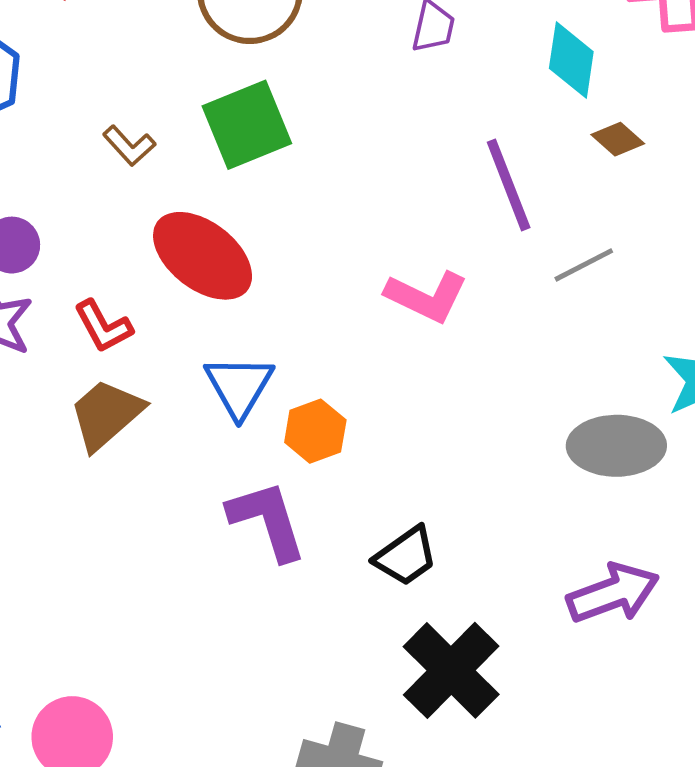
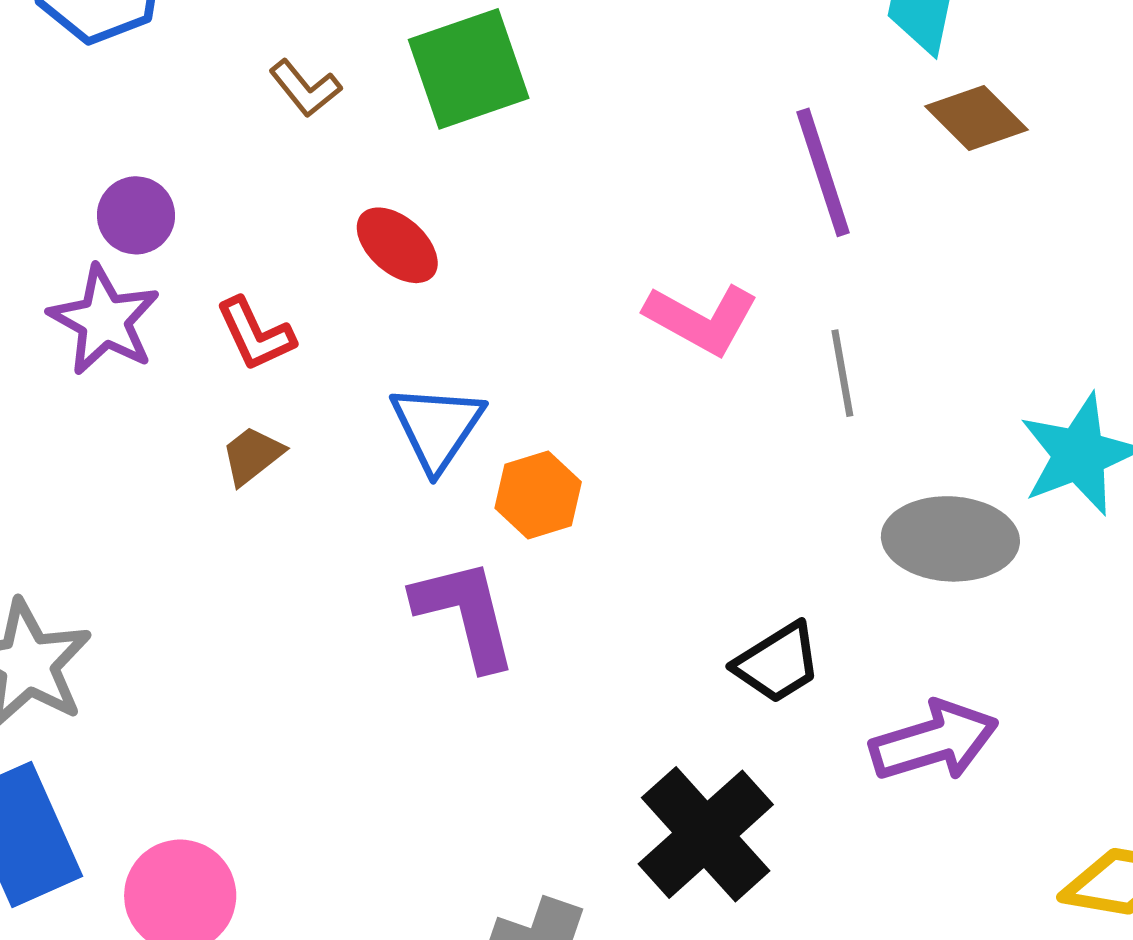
brown diamond: (618, 139) -> (977, 118), size x1.4
red ellipse: (203, 256) -> (397, 245), size x0.6
gray line: (584, 265) -> (842, 373), moved, turned -76
brown trapezoid: (106, 414) -> (252, 455), size x0.6
black trapezoid: (406, 556) -> (777, 663), moved

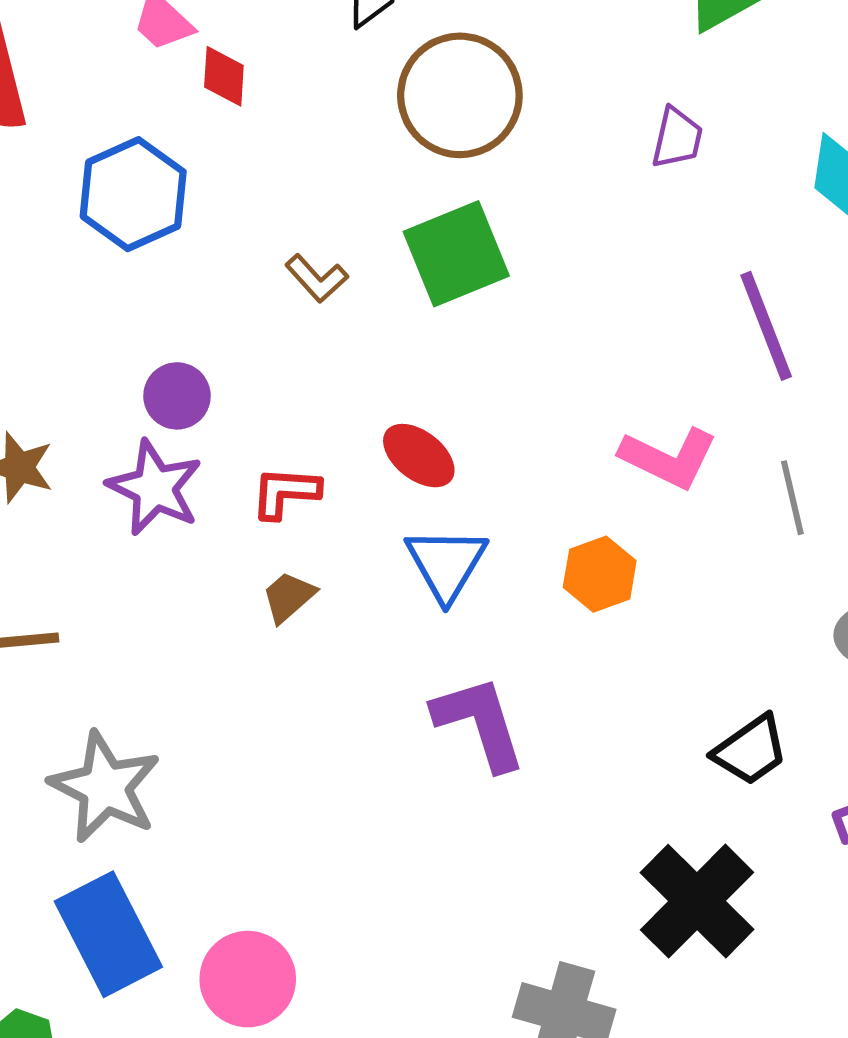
red ellipse: (397, 245) -> (419, 456), moved
red L-shape: (255, 334) -> (285, 492), turned 122
orange hexagon: (538, 495) -> (600, 574), moved

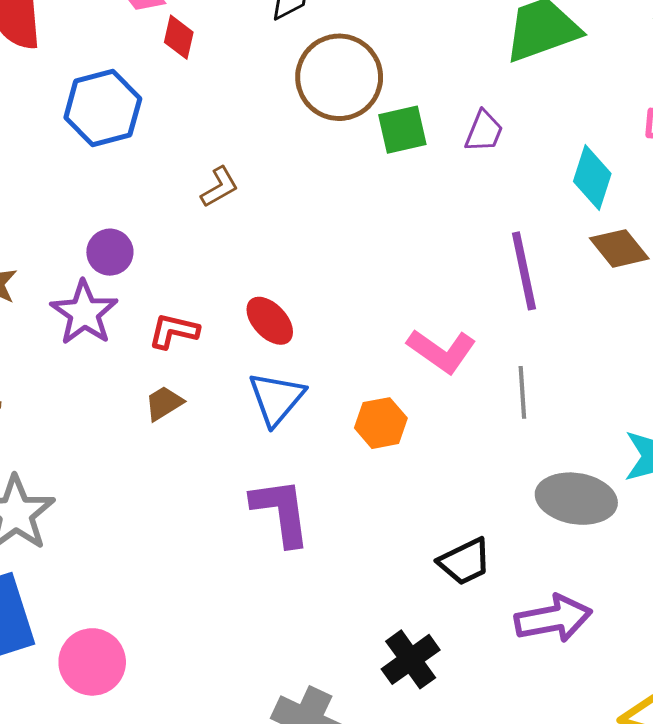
green square: (456, 254) -> (402, 130), moved, size x0.7
brown L-shape: (317, 278) -> (219, 187), turned -87
black cross: (697, 901) -> (411, 659), size x0.7

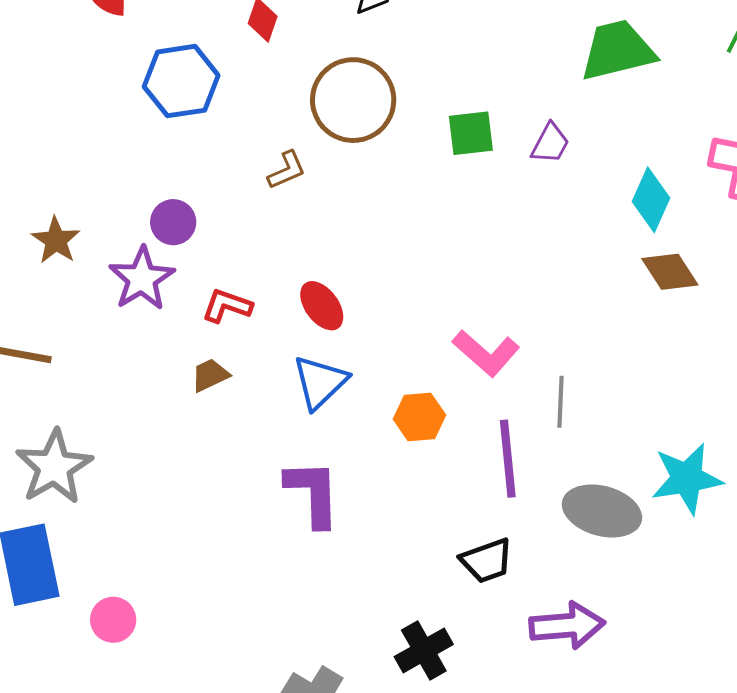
brown circle: (339, 77) -> (353, 100), moved
purple line: (524, 271) -> (508, 459), moved
pink circle: (92, 662) -> (113, 620), size x0.7

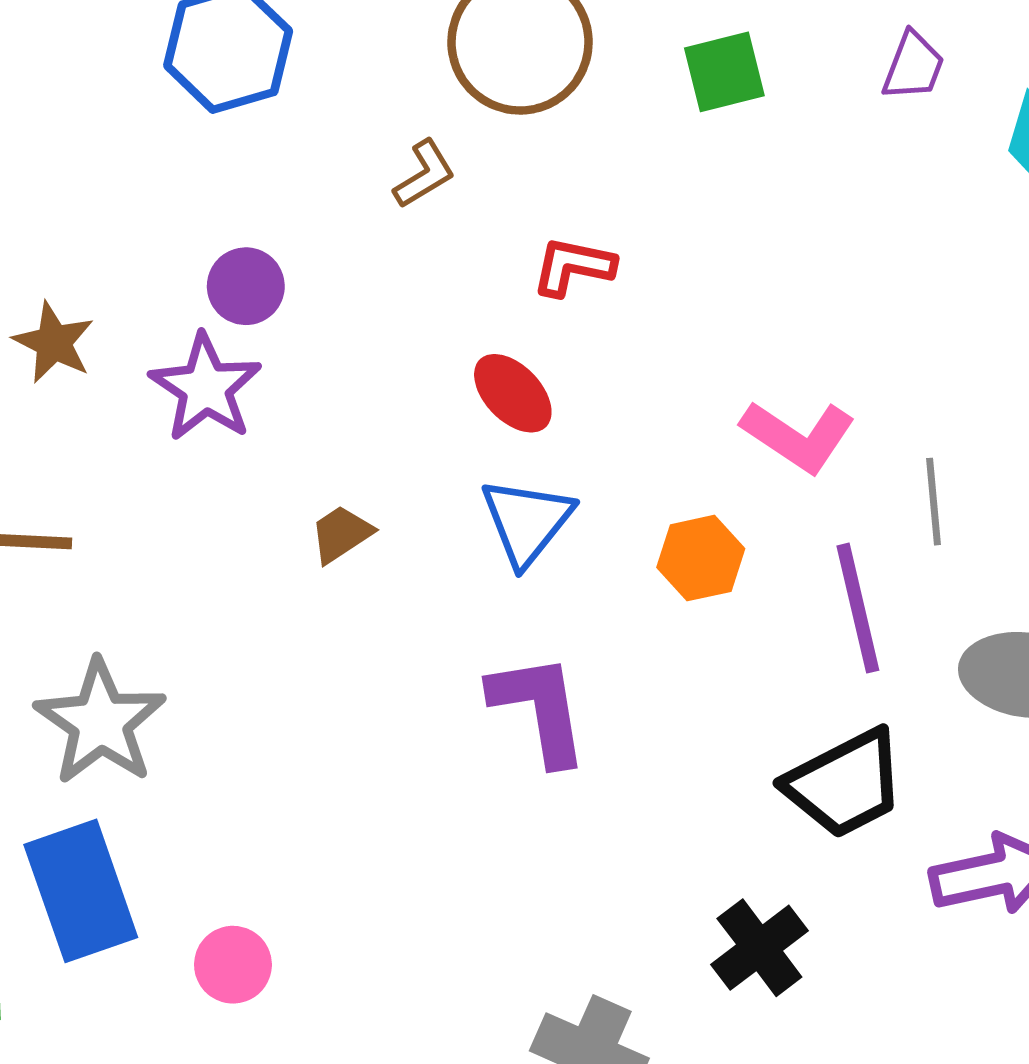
purple trapezoid: (550, 143) -> (913, 66), moved
red L-shape: (227, 306) -> (573, 266), moved
black trapezoid: (487, 561) -> (845, 784), size x1.4

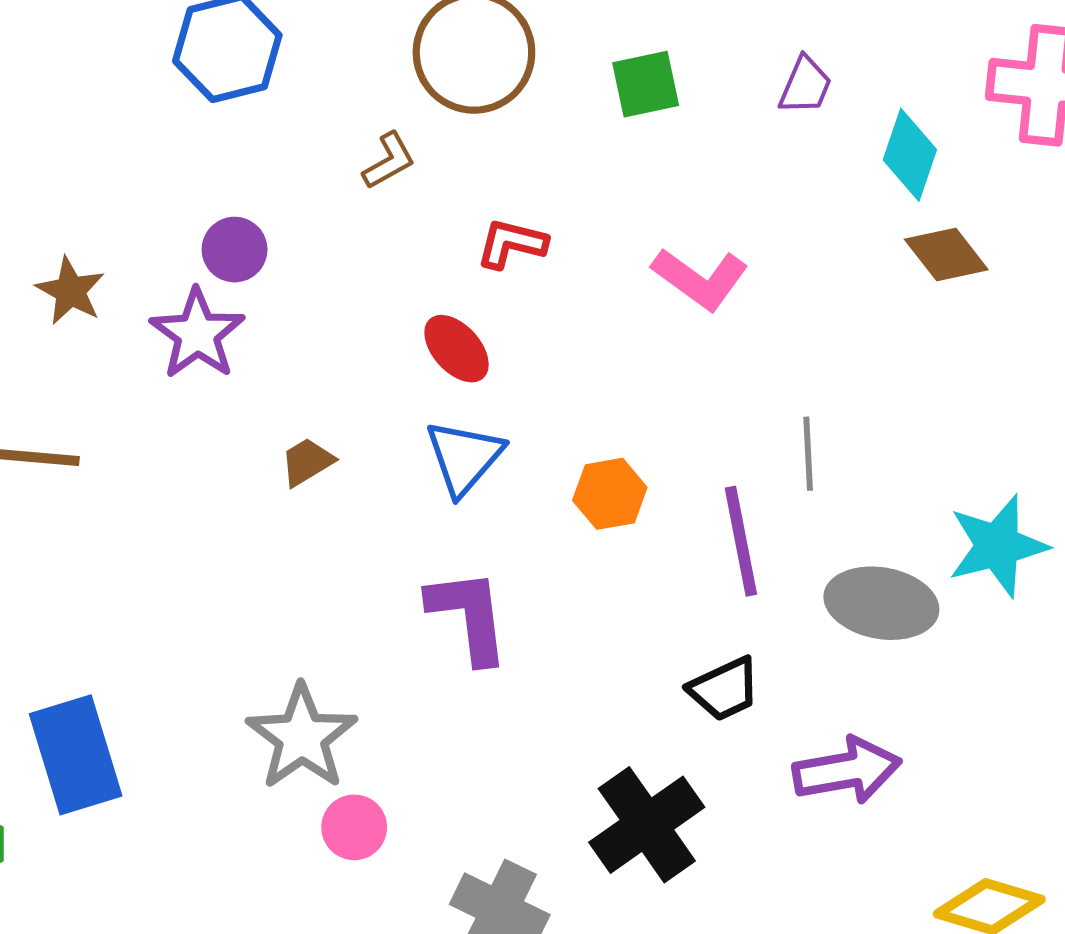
pink L-shape: (798, 436) -> (700, 279), moved
gray star: (100, 722) -> (302, 737), moved
black trapezoid: (845, 784) -> (724, 689), size x0.7
black cross: (759, 948) -> (647, 825), size x1.4
pink circle: (233, 965) -> (354, 827), moved

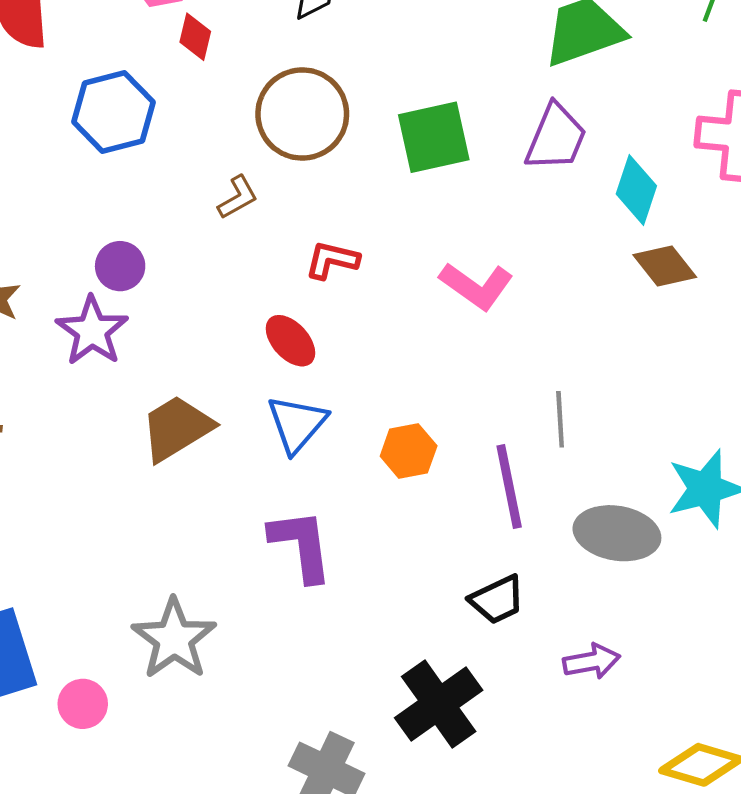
green square: (646, 84) -> (434, 137), size x1.4
purple trapezoid: (805, 85) -> (556, 137), size x1.5
brown trapezoid: (307, 462) -> (177, 428), size x1.8
purple arrow: (847, 770) -> (592, 661), size x0.7
pink circle: (354, 827) -> (83, 704), moved

